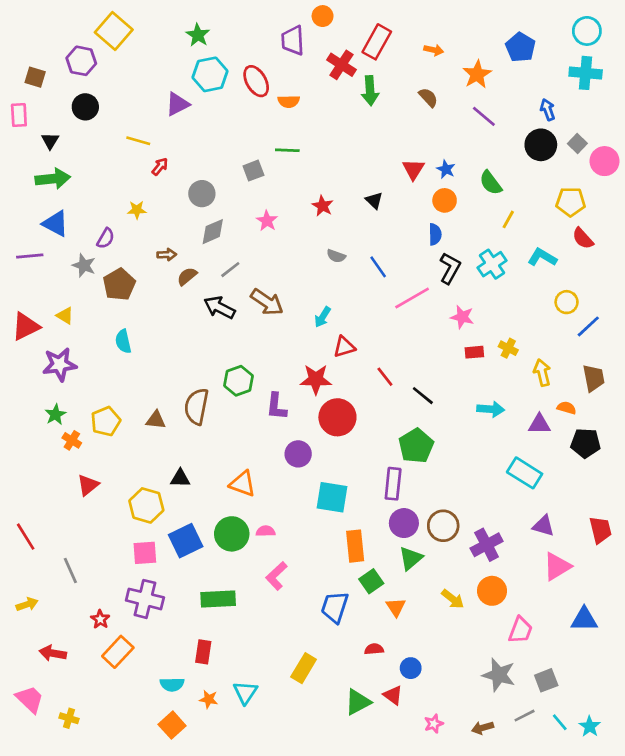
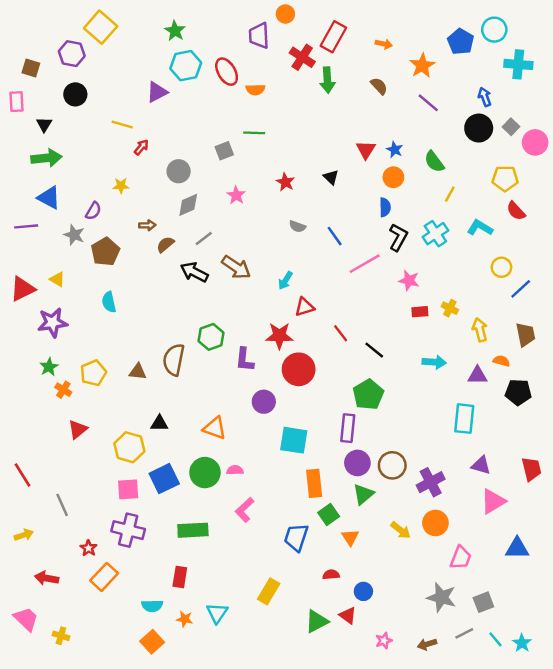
cyan circle: (587, 31) -> (494, 30), moved
cyan rectangle: (525, 473) -> (464, 419), turned 64

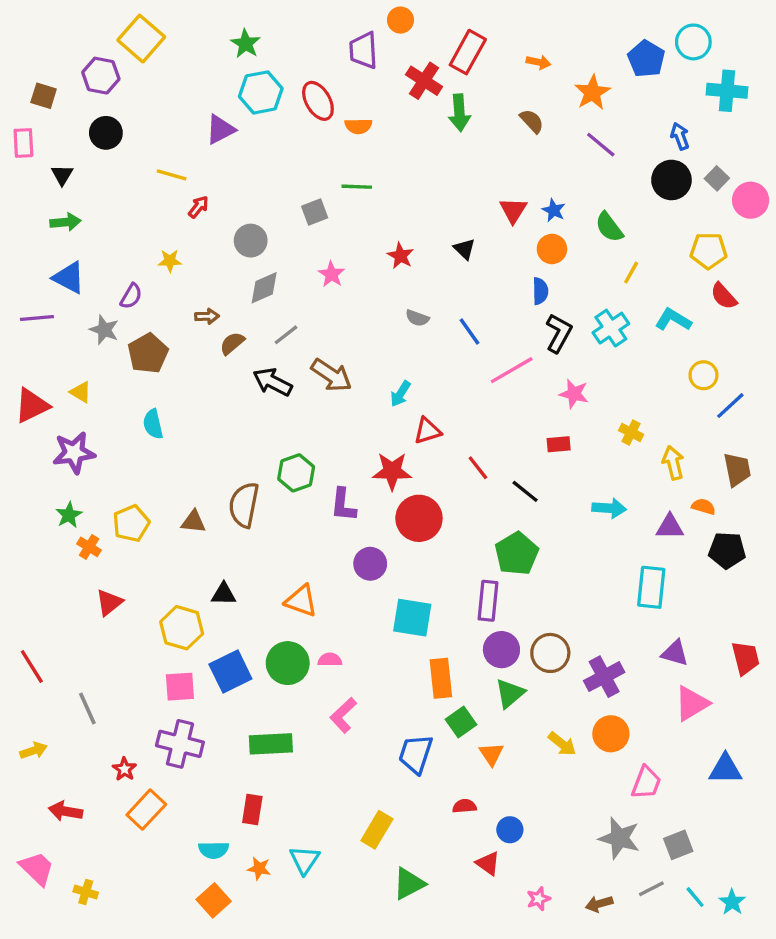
green arrow: (47, 158) -> (65, 222), size x0.7
red rectangle: (420, 312) -> (559, 444), moved
green triangle: (317, 621) -> (409, 884), moved

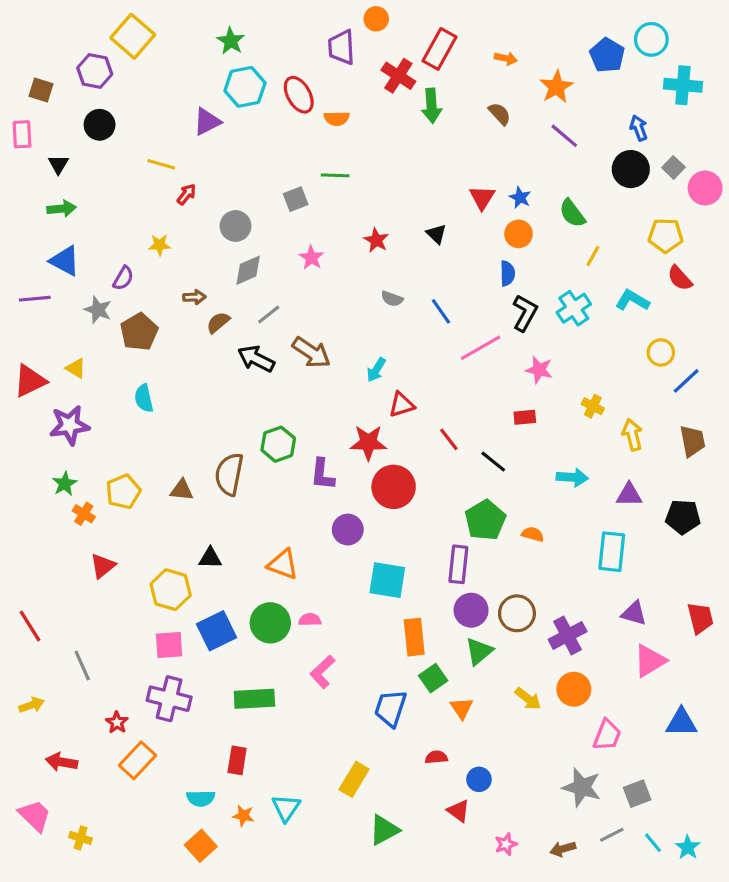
orange semicircle: (703, 507) -> (533, 534), moved

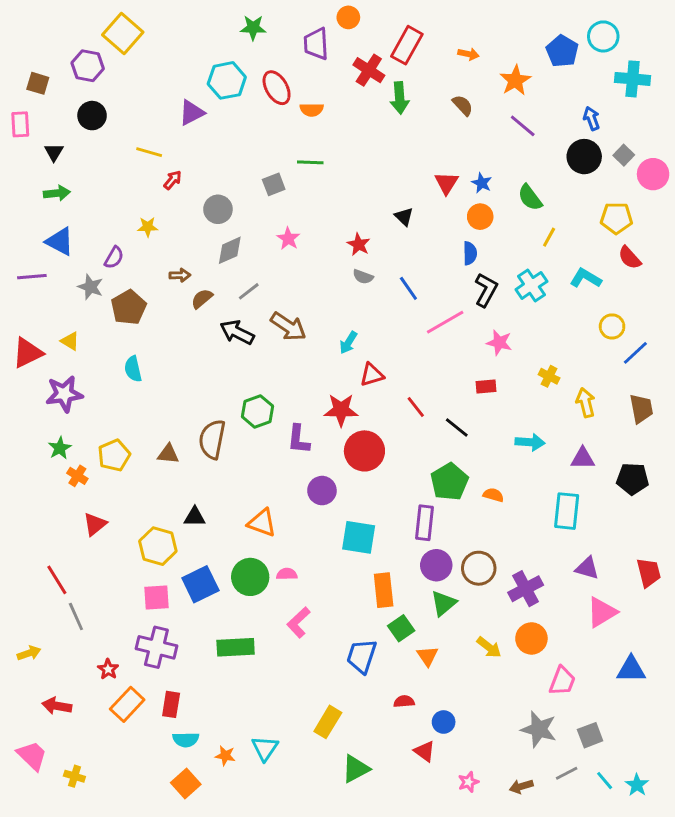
green star: (231, 41) -> (253, 28), moved, turned -30
red star: (376, 240) -> (359, 244), moved
red line: (30, 626) -> (57, 580), moved
red rectangle: (237, 760) -> (171, 704), moved

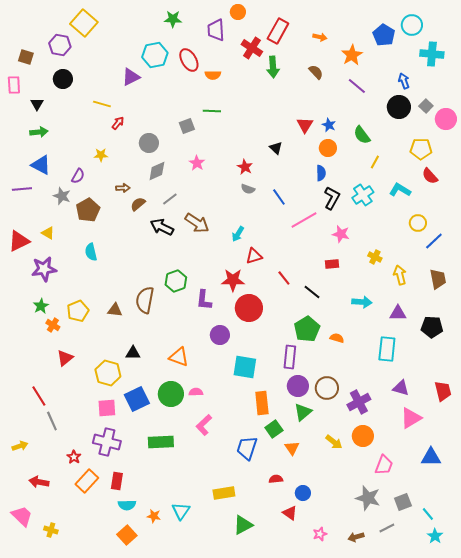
yellow rectangle: (328, 722) -> (224, 493), turned 50
cyan line: (605, 781) -> (428, 514), moved

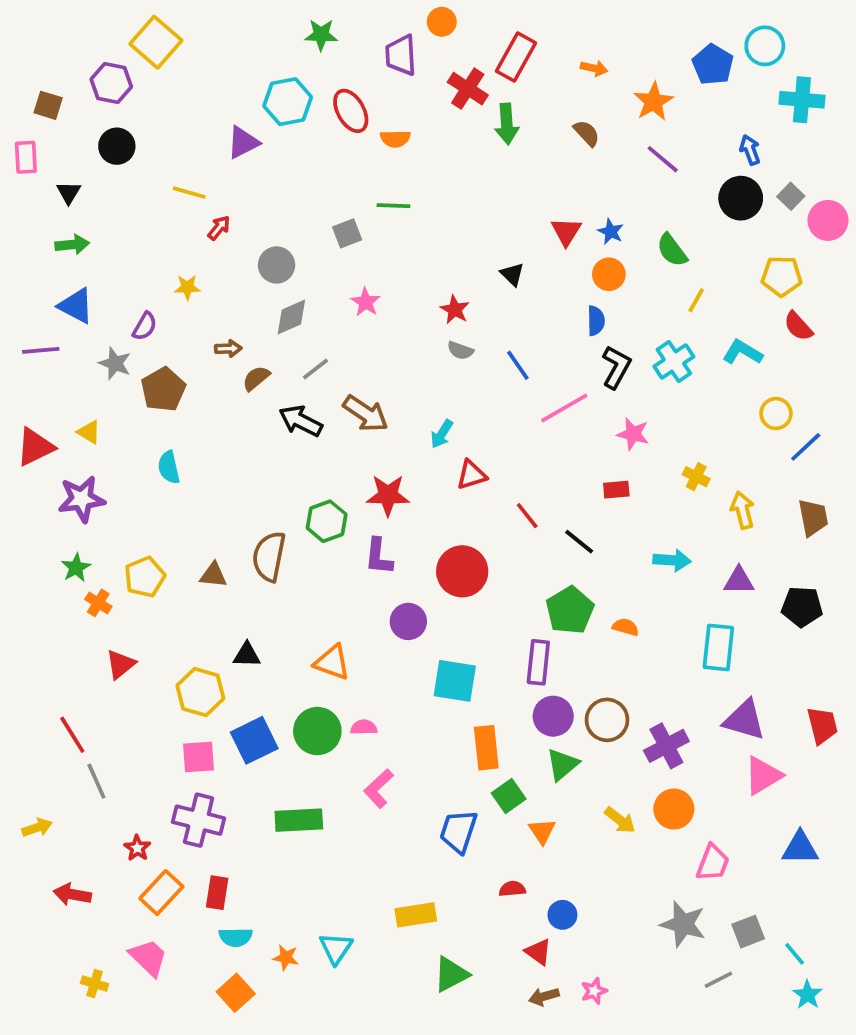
red star: (233, 280) -> (388, 495), moved
purple triangle: (401, 388) -> (744, 720), size x1.4
pink trapezoid: (22, 516) -> (148, 958), moved
brown arrow: (356, 537) -> (544, 997), moved

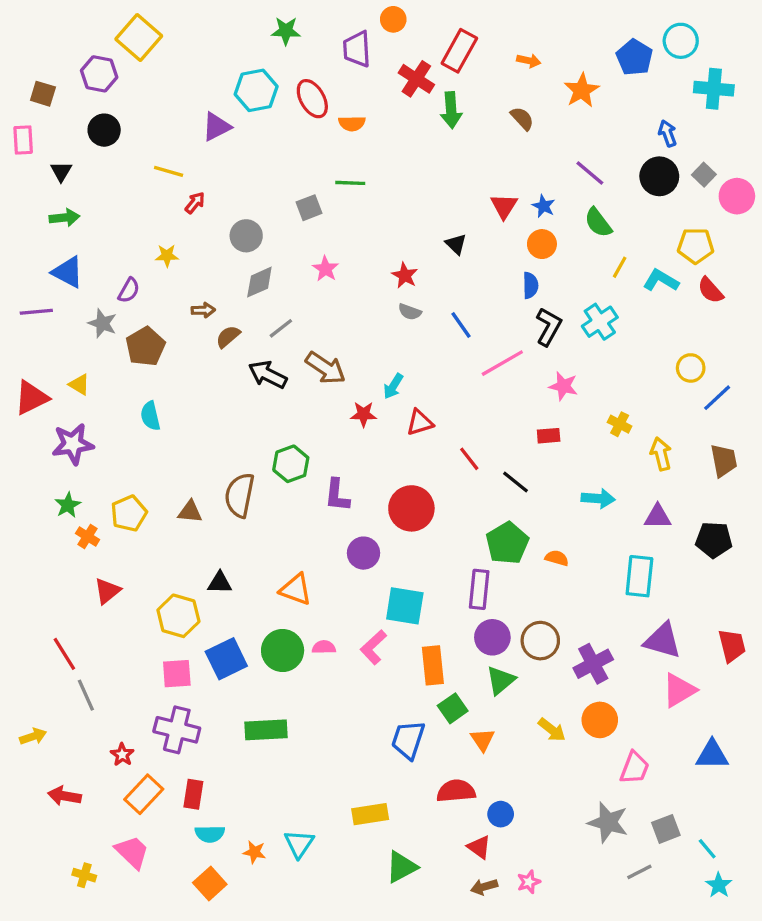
purple line: (663, 159) -> (590, 173), moved
cyan L-shape: (743, 352) -> (661, 280), moved
red star: (388, 495) -> (364, 414), moved, size x0.7
pink L-shape: (379, 789) -> (373, 647), moved
red semicircle: (512, 889) -> (456, 791), size x1.6

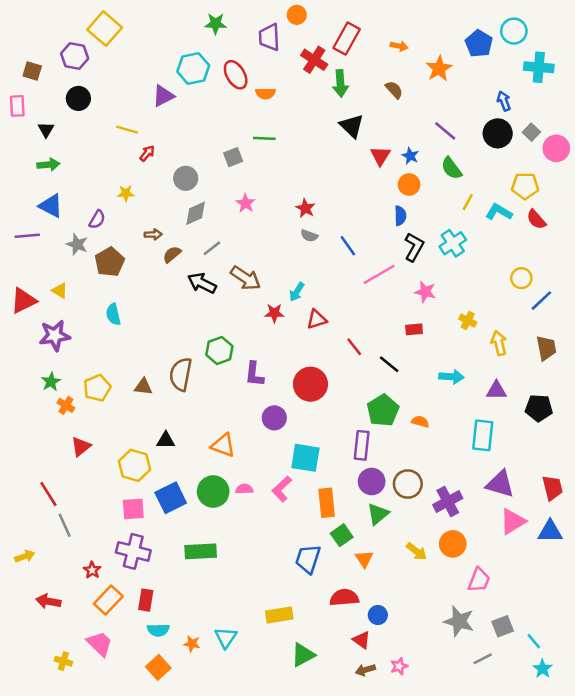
black triangle: (456, 244) -> (352, 126), moved, size x1.5
blue triangle: (712, 755) -> (550, 531), moved

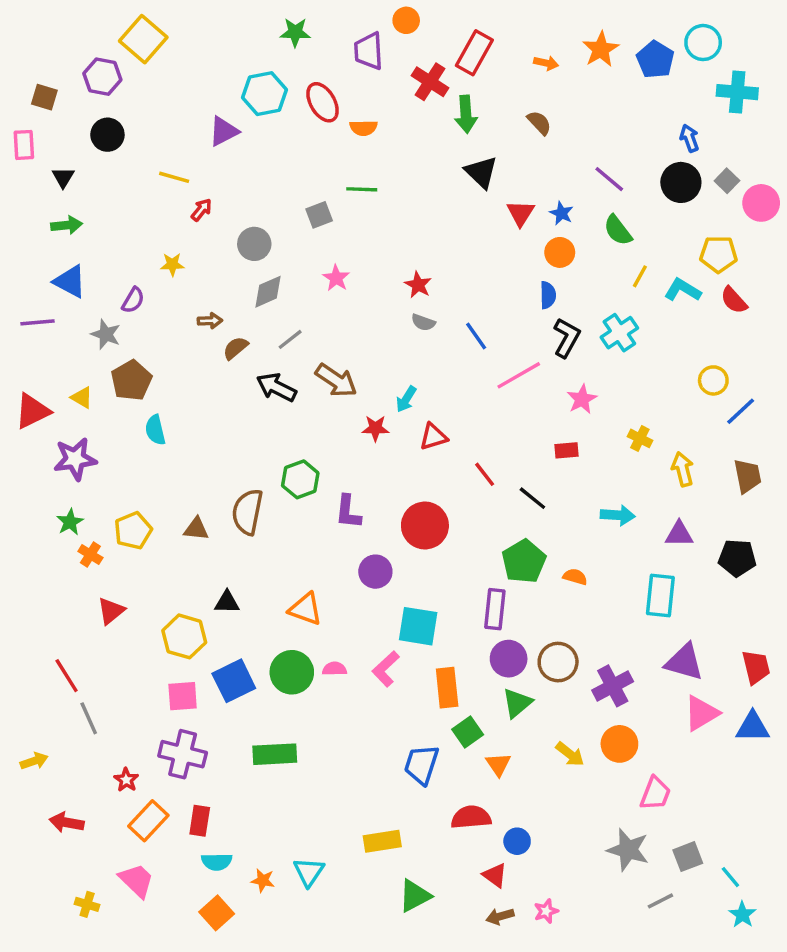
orange star: (439, 68) -> (601, 49), moved
brown pentagon: (110, 262) -> (131, 380), moved
pink star: (425, 292) -> (582, 399), turned 30

